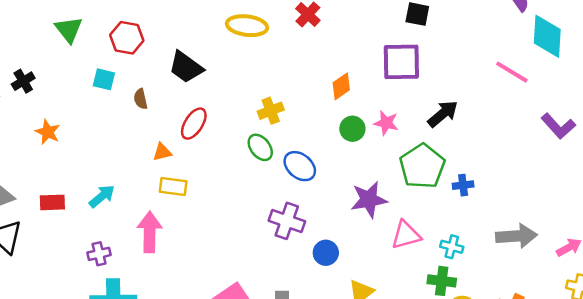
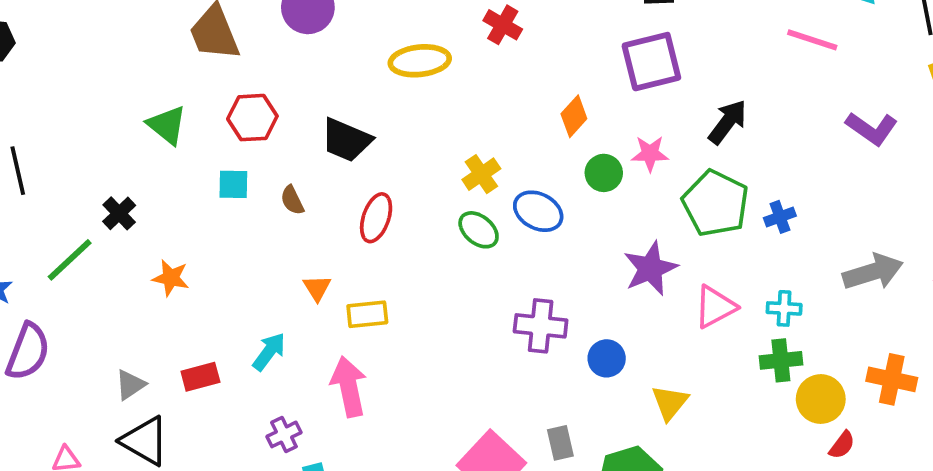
purple L-shape: (558, 126) -> (872, 128), moved
orange triangle: (162, 152) -> (317, 288), moved, turned -36
blue ellipse: (300, 166) -> (538, 211), moved

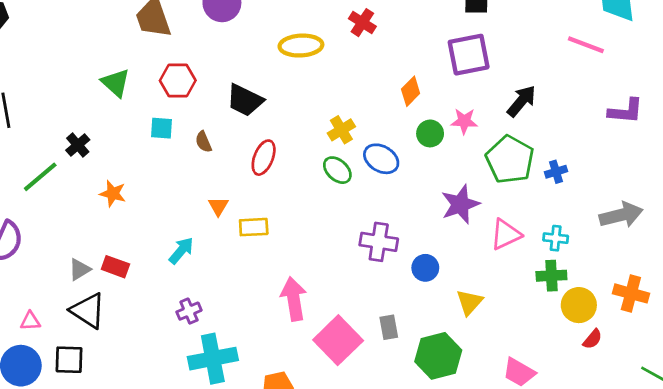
purple L-shape: (872, 128) -> (626, 111), turned -33
red rectangle: (200, 377) -> (115, 267), moved, turned 32
pink arrow: (349, 387) -> (294, 299), moved

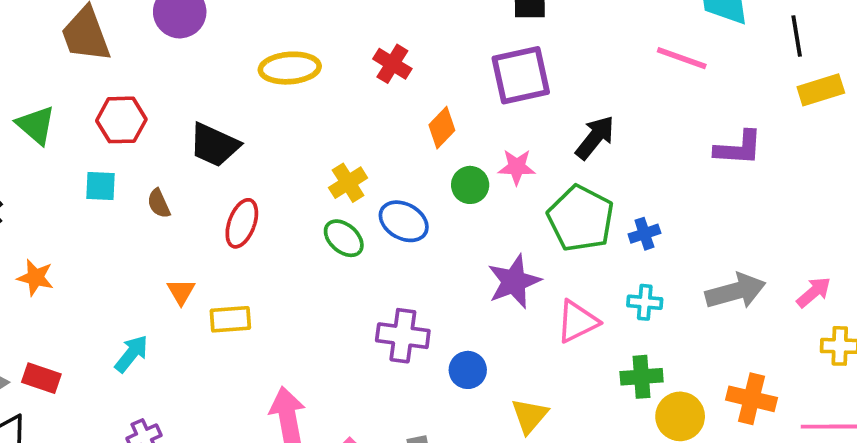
red cross: (362, 23) -> (392, 64), moved
cyan cross: (556, 238) -> (645, 302), moved

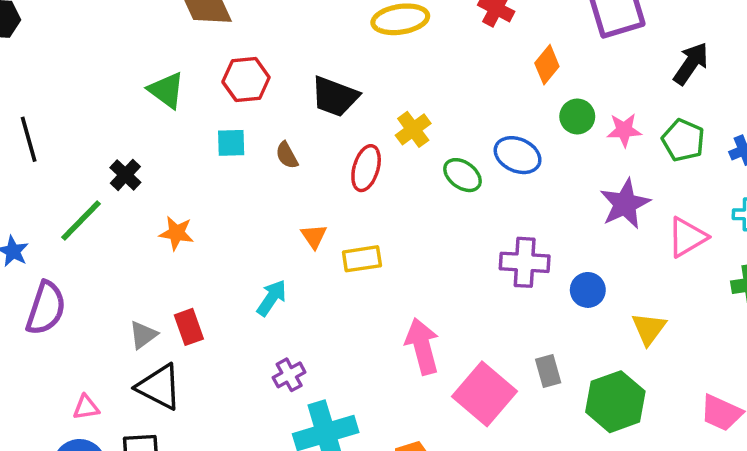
pink star: (517, 167) -> (624, 130), moved
yellow cross: (348, 183) -> (413, 129), moved
green pentagon: (581, 218) -> (683, 140), size x0.7
red rectangle: (41, 378) -> (189, 327), turned 56

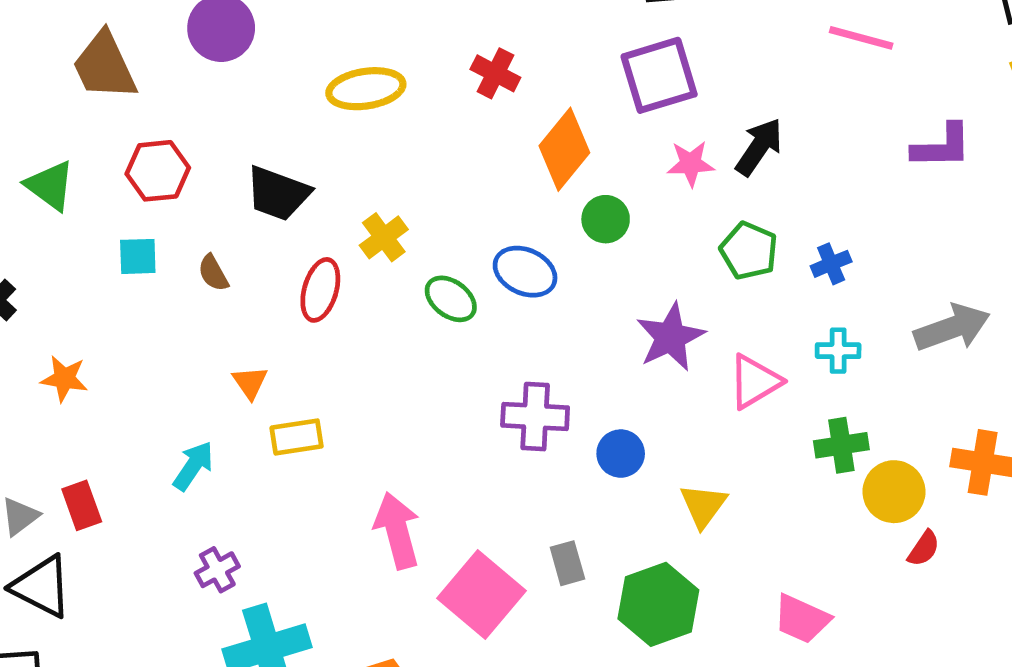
orange diamond: (547, 65) -> (564, 149), size x1.5
pink star: (624, 130) -> (691, 164), moved
yellow rectangle: (362, 259) -> (297, 437), moved

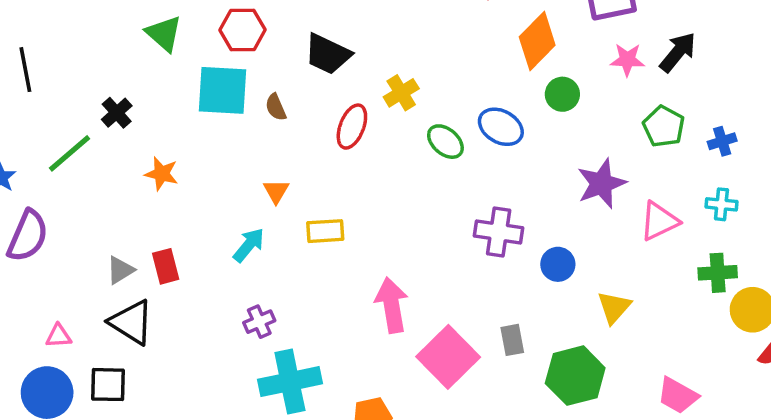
cyan square: (138, 256) -> (222, 90), size x1.8
orange triangle: (250, 382) -> (276, 191), moved

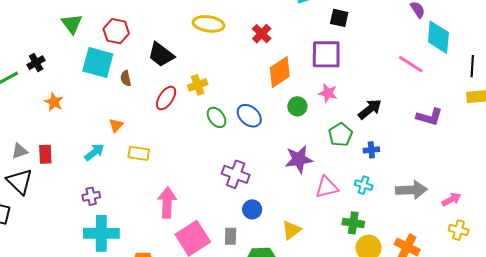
black arrow: (678, 52) -> (370, 109), moved
green circle: (562, 94) -> (297, 106), moved
blue circle: (558, 264) -> (252, 209), moved

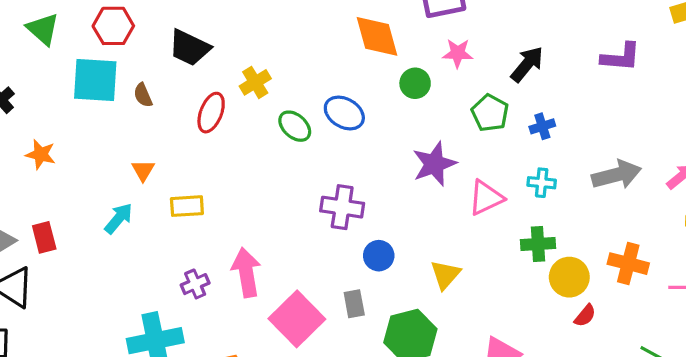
orange diamond: (280, 72) -> (377, 36), turned -60
purple cross: (91, 196) -> (195, 284), moved

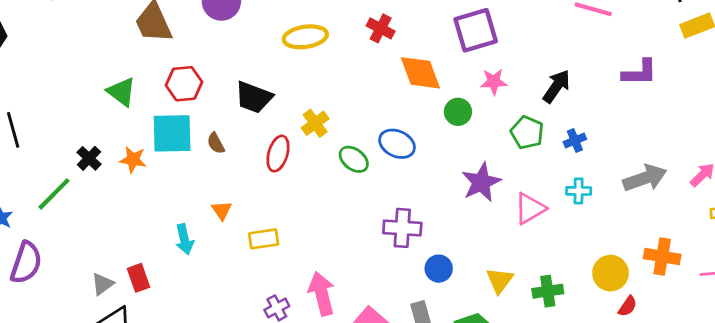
orange star: (41, 154) -> (133, 160), moved
cyan arrow: (119, 218) -> (184, 239), moved, turned 132
green cross: (538, 244) -> (548, 291), moved

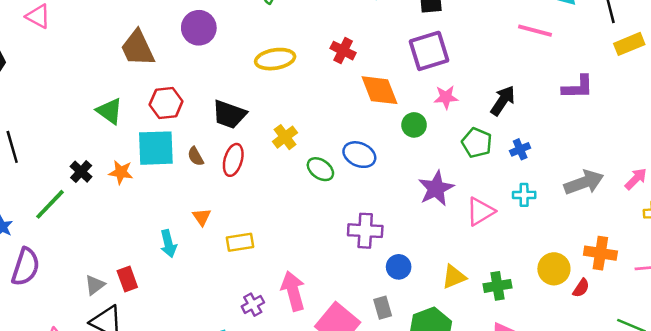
red ellipse: (278, 154) -> (233, 160), moved
yellow triangle: (500, 280) -> (454, 277), turned 32
red semicircle: (628, 306) -> (581, 288), moved

